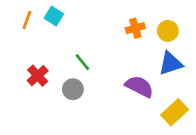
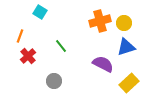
orange line: (27, 20) -> (20, 36), moved
orange cross: (135, 28) -> (100, 21), size x1.5
gray circle: (73, 89) -> (54, 81), moved

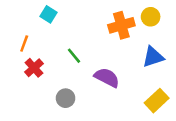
yellow circle: (124, 23) -> (151, 17), moved
purple semicircle: (103, 64) -> (107, 78), moved

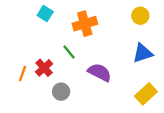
orange cross: (121, 25) -> (85, 24), moved
orange line: (24, 43) -> (23, 73), moved
red cross: (34, 68) -> (44, 68), moved

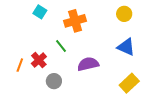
blue triangle: (143, 53) -> (126, 47), turned 42
purple semicircle: (100, 72) -> (88, 64), turned -40

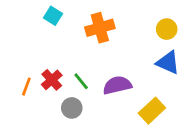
yellow circle: (124, 14) -> (167, 29), moved
green line: (61, 46) -> (81, 81), moved
yellow rectangle: (129, 83) -> (152, 111), moved

